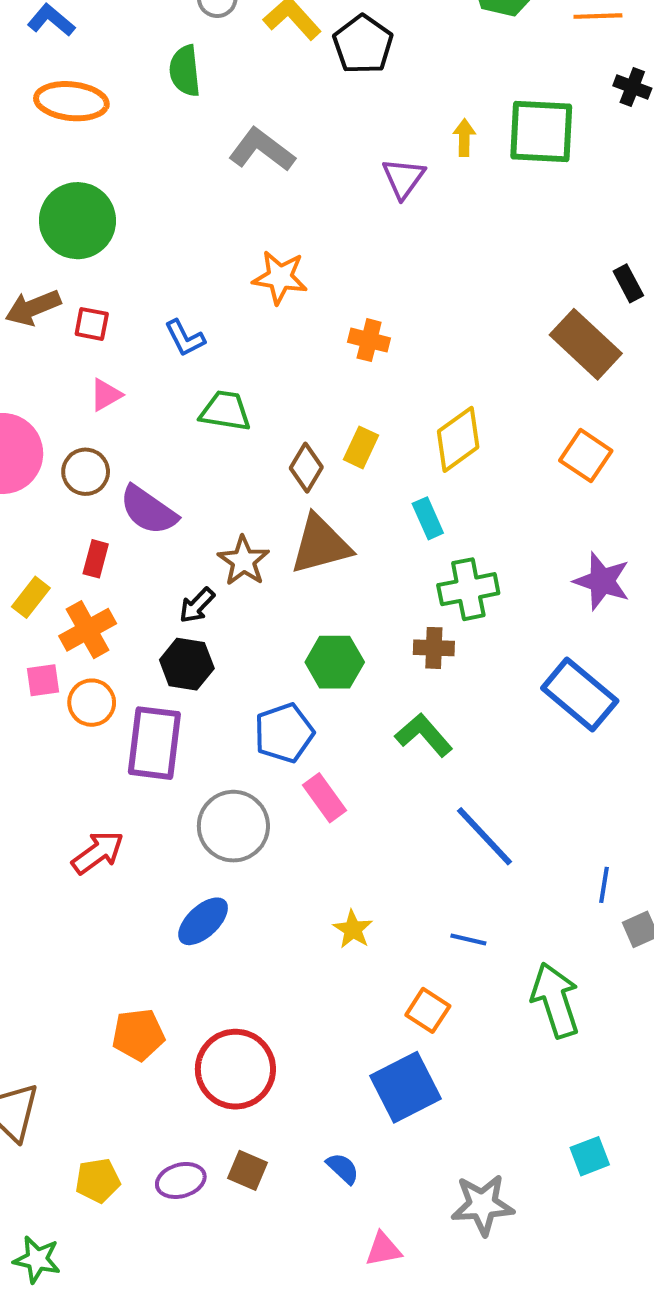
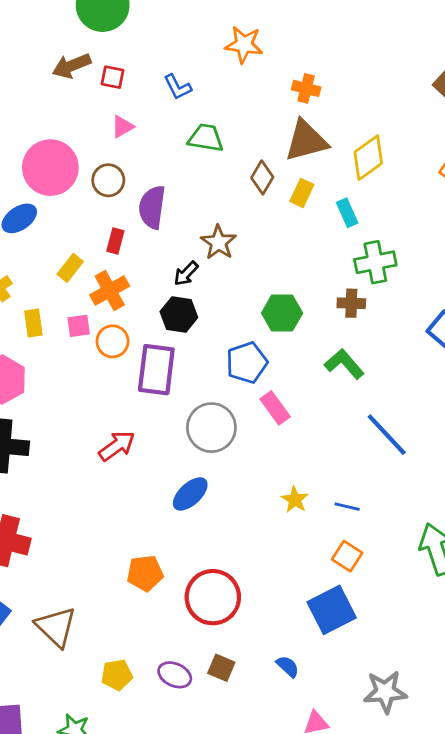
yellow rectangle: (361, 447) -> (302, 193), moved
purple semicircle: (148, 510) -> (152, 207), turned 63
brown triangle: (320, 545) -> (306, 141), moved
blue line: (468, 940) -> (347, 507), moved
purple ellipse: (181, 1180) -> (175, 675), turned 40

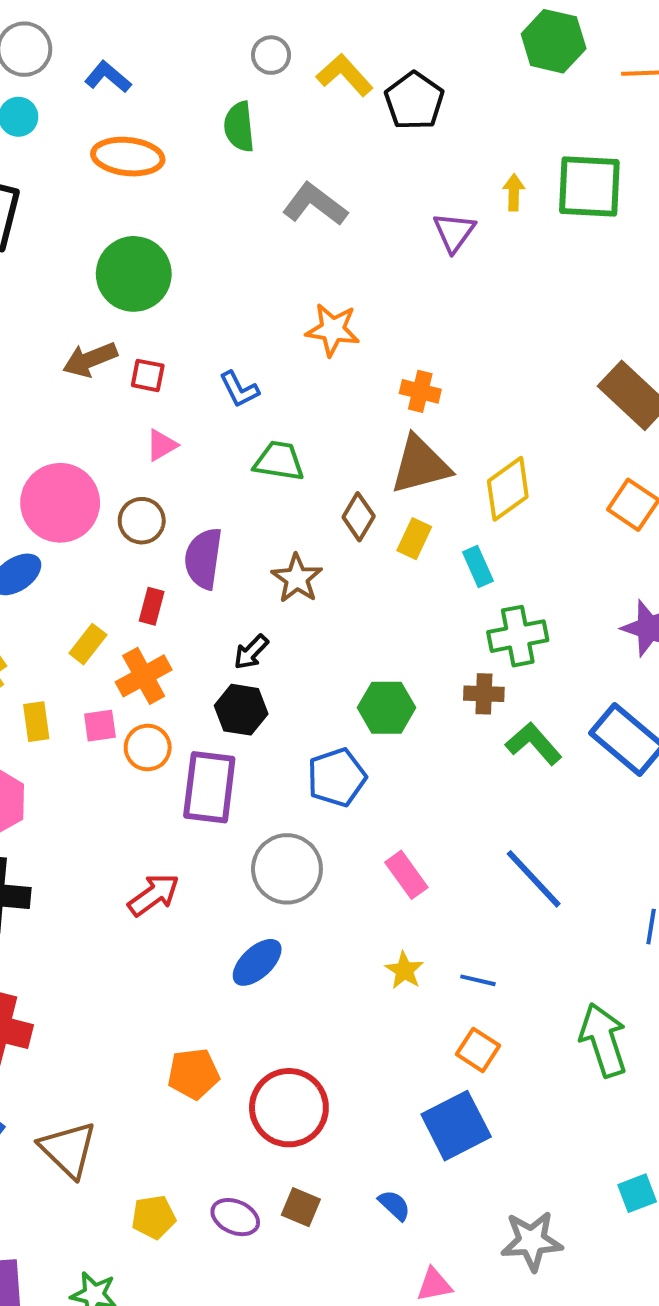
brown star: (219, 242) -> (297, 578), moved
green L-shape: (344, 364) -> (534, 744), moved
pink rectangle: (275, 408) -> (406, 875), moved

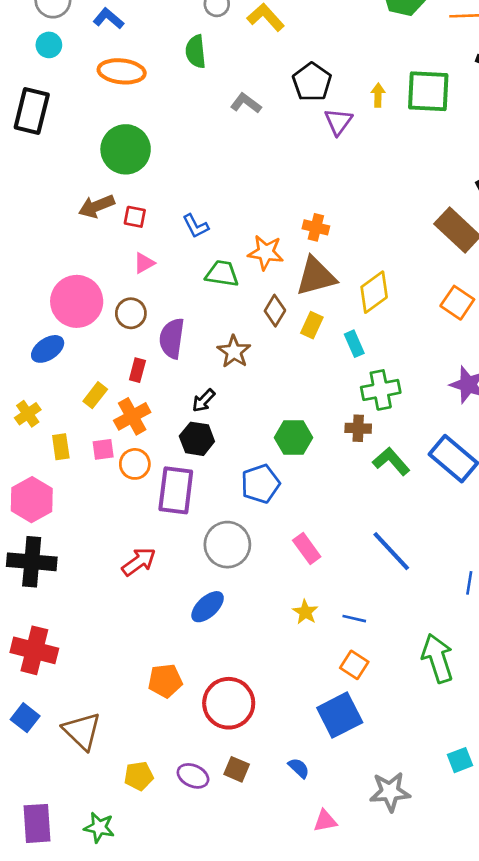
black pentagon: (414, 101) -> (312, 82), moved
gray L-shape: (315, 204) -> (246, 103), size x0.7
orange star: (333, 330) -> (266, 252), moved

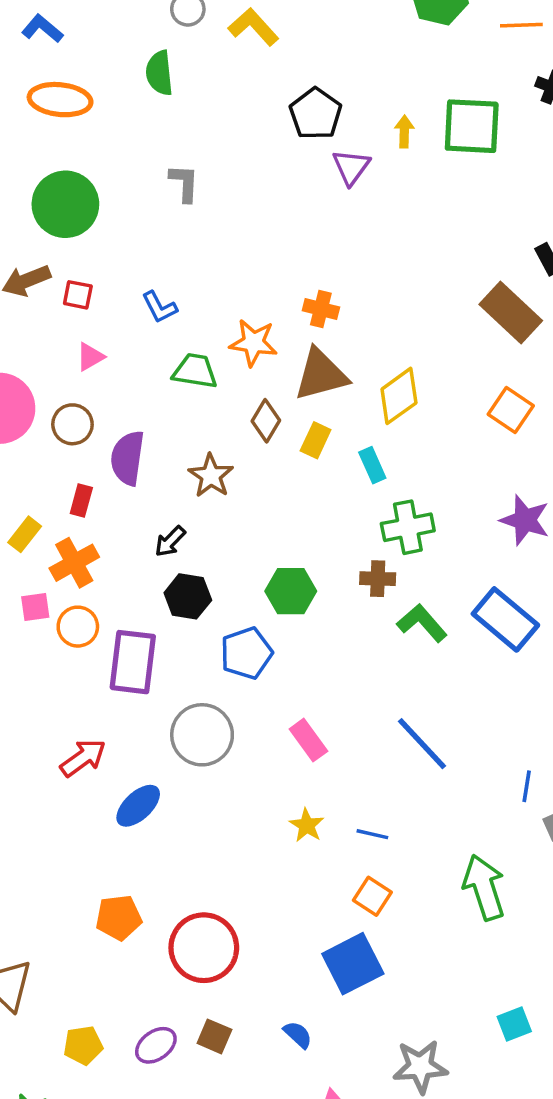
gray L-shape: (246, 103) -> (184, 183), moved, turned 56
black hexagon: (197, 439) -> (188, 596), moved
blue ellipse: (208, 607) -> (138, 806), moved
purple ellipse: (193, 776) -> (156, 1045), turned -60

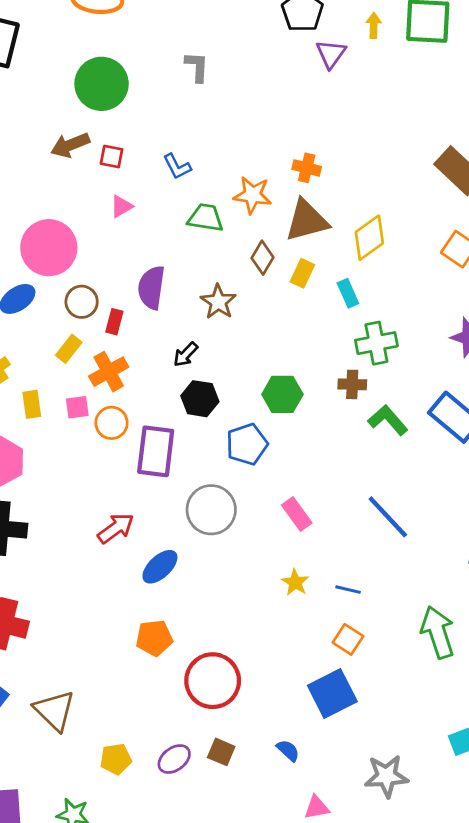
brown circle: (72, 424) -> (82, 302), moved
orange pentagon: (119, 918) -> (154, 638), moved

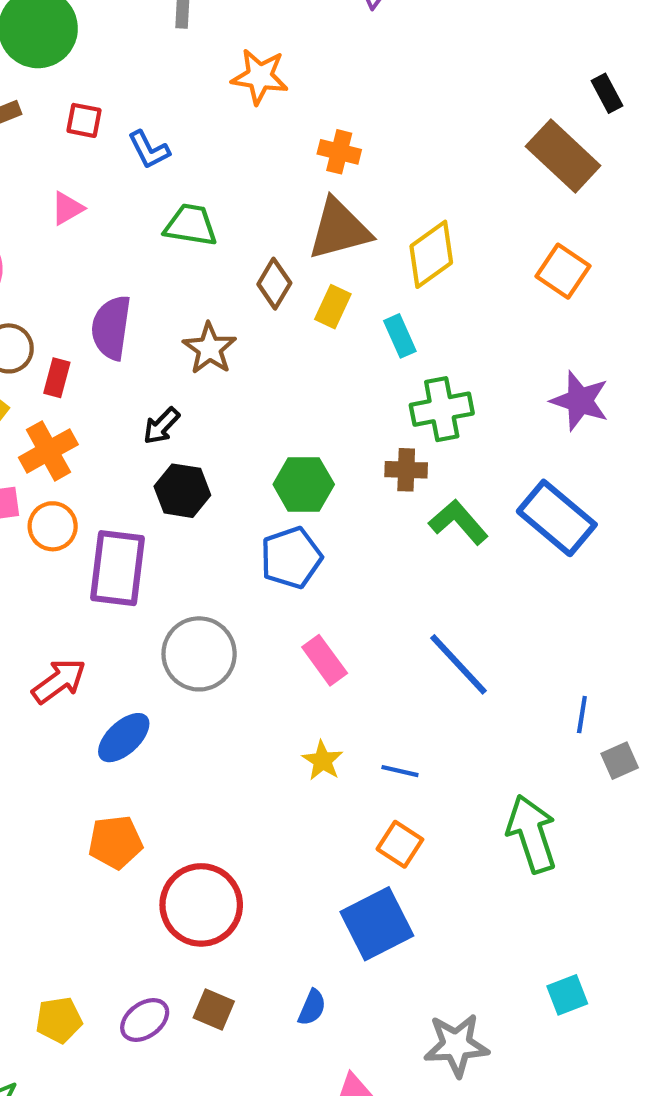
red square: (112, 157) -> (84, 120), moved
orange star: (253, 195) -> (260, 77), moved
blue pentagon: (247, 444) -> (291, 558), moved
blue semicircle: (288, 750) -> (312, 1007), turned 70

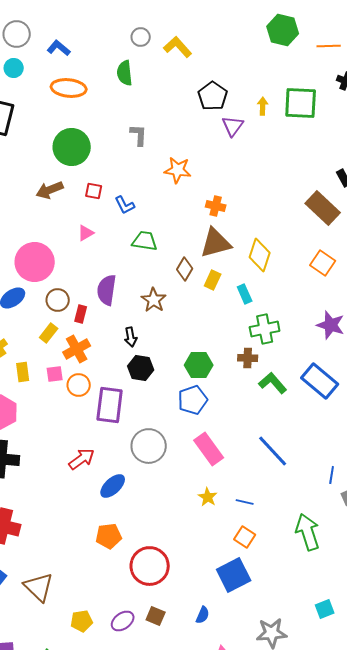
yellow diamond: (431, 254) -> (260, 255), turned -36
black arrow: (161, 426) -> (131, 337), turned -54
pink rectangle: (325, 660) -> (209, 449), size x1.4

